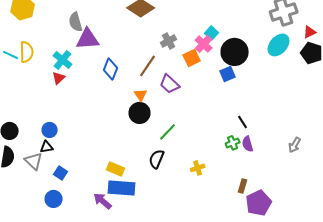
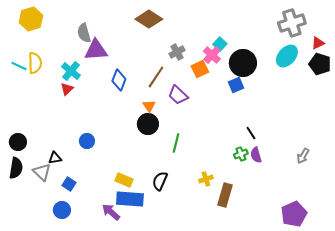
blue circle: (50, 130) -> (87, 141), moved
green line: (168, 132) -> (176, 143), turned -30
black semicircle: (157, 159) -> (160, 181), moved
brown rectangle: (243, 186) -> (225, 195), moved, size x1.6
purple pentagon: (259, 203) -> (294, 214), moved

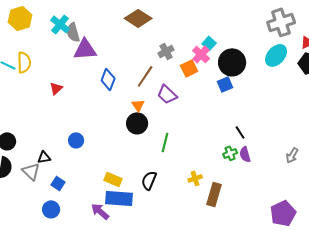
cyan cross: (71, 71) -> (60, 24), moved

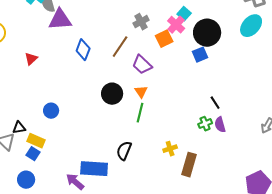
orange triangle: (138, 105) -> (141, 92), moved
yellow rectangle: (113, 179) -> (36, 141), moved

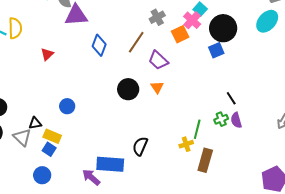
green line: (140, 113) -> (197, 129), moved

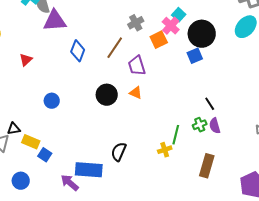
purple trapezoid: (158, 60) -> (137, 66), turned 30
orange triangle: (157, 87) -> (136, 93), turned -32
blue circle: (67, 106) -> (52, 101), moved
blue square: (49, 149) -> (45, 155), moved
brown rectangle: (205, 160) -> (207, 166), moved

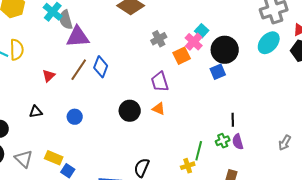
brown line: (115, 48) -> (79, 70), moved
black line: (210, 104) -> (233, 120), turned 32
black triangle: (14, 129) -> (36, 112), moved

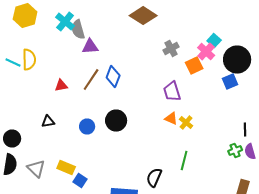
purple triangle: (78, 37) -> (90, 46), size x0.7
red triangle: (49, 76) -> (61, 86), turned 32
black circle: (130, 111) -> (116, 120), moved
green line: (199, 151) -> (184, 160), moved
yellow cross: (188, 166) -> (186, 122), moved, turned -32

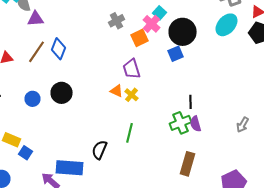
purple trapezoid: (172, 92) -> (132, 69), moved
green cross: (235, 150) -> (180, 123), size x1.5

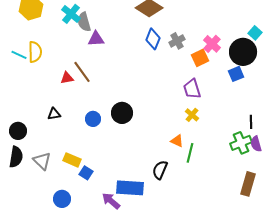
cyan square: (160, 13) -> (255, 33), moved
blue diamond: (58, 49) -> (153, 39), moved
brown line: (36, 52) -> (82, 72), moved, turned -70
orange triangle: (116, 91) -> (177, 141), moved

